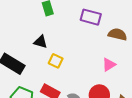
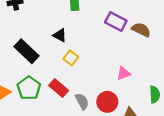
brown semicircle: (117, 34) -> (141, 30), moved

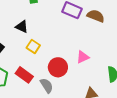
red circle: (107, 102) -> (58, 67), moved

